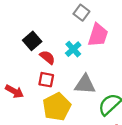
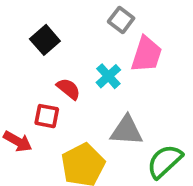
black square: (32, 41) -> (45, 40), moved
red square: (46, 80) -> (47, 116), moved

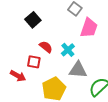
cyan cross: (108, 76) -> (68, 50), moved

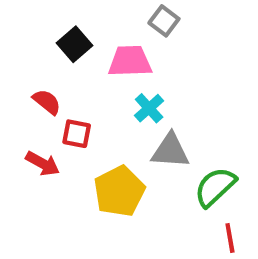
pink trapezoid: (89, 28) -> (130, 61), moved, turned -110
red semicircle: (46, 47) -> (47, 102), moved

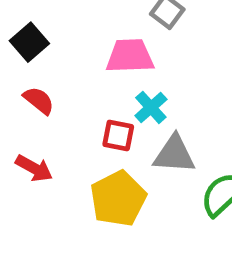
black square: (75, 44) -> (29, 42), moved
red square: (77, 134) -> (118, 136), moved

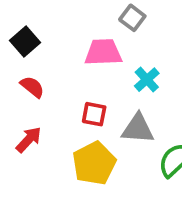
cyan cross: (151, 107) -> (147, 80), moved
red arrow: (34, 168) -> (29, 140), turned -76

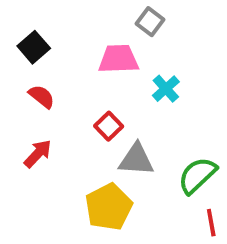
red square: (94, 114) -> (109, 126), turned 35
gray triangle: (138, 129) -> (136, 160), moved
yellow pentagon: (94, 163) -> (109, 207), moved

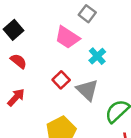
pink trapezoid: (119, 59) -> (67, 37), turned -145
gray triangle: (136, 160) -> (87, 90), moved, turned 40

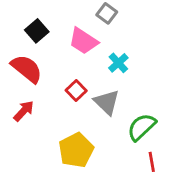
black square: (14, 30) -> (37, 31), moved
red semicircle: (19, 61) -> (27, 69), size x1.6

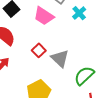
cyan cross: (118, 63) -> (79, 13), moved

